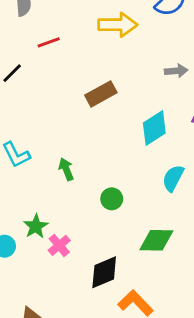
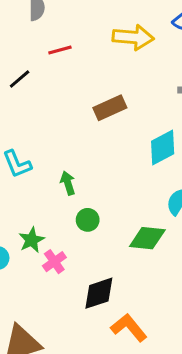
green circle: (112, 199) -> (88, 220), moved
green diamond: (156, 240) -> (147, 238), moved

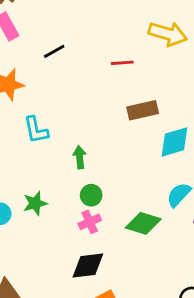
red line: (60, 50) -> (122, 63), moved
brown rectangle: (110, 108) -> (143, 110), moved
pink cross: (54, 262) -> (90, 222), moved

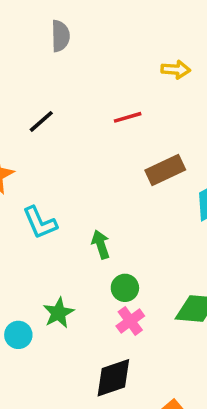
yellow arrow: (168, 34) -> (176, 70), size x0.6
black diamond: (88, 266) -> (113, 378), moved

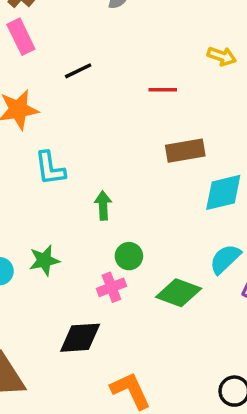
green circle: (125, 288) -> (129, 256), moved

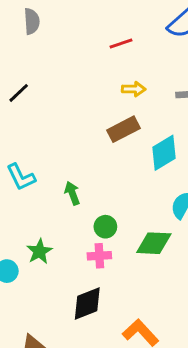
yellow arrow: (222, 56) -> (134, 89), moved
red line: (163, 90) -> (121, 44), moved
pink cross: (111, 287) -> (99, 256), turned 35

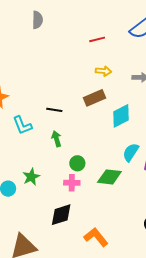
black line: (19, 93) -> (54, 110), moved, turned 49

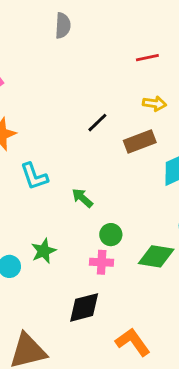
black line: (54, 110) -> (97, 123), moved, turned -56
green arrow: (56, 139) -> (82, 198), turned -35

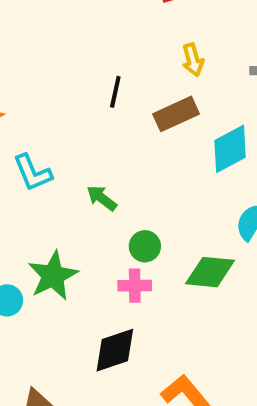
yellow arrow: (154, 104) -> (193, 60), turned 70
black line: (97, 123) -> (115, 92), turned -30
green star: (44, 251) -> (53, 276), size x1.4

